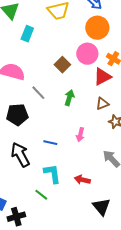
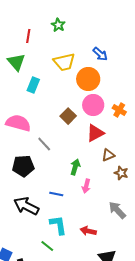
orange circle: (97, 28) -> (88, 79), moved
red triangle: (102, 77) -> (95, 133), moved
green arrow: (69, 98) -> (75, 167), moved
black arrow: (20, 155) -> (26, 206), turned -35

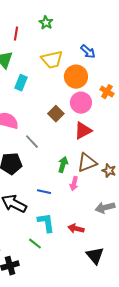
orange cross: (119, 110) -> (107, 92), moved
brown triangle: (108, 155) -> (87, 163), moved, size x1.5
gray arrow: (117, 210) -> (105, 208), turned -60

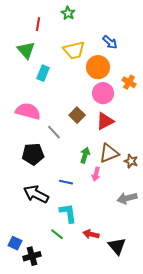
brown square: (56, 114) -> (77, 115), moved
red arrow: (76, 229) -> (91, 234), moved

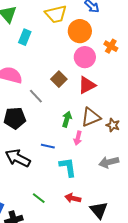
cyan L-shape: (68, 213) -> (68, 167), moved

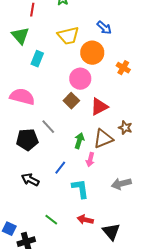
pink circle: (85, 57) -> (80, 79), moved
gray line: (36, 96) -> (48, 127), moved
brown star: (113, 125) -> (125, 128), moved
blue line: (48, 146) -> (60, 168), turned -64
black arrow: (18, 158) -> (30, 180), size x0.7

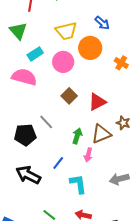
cyan rectangle: (37, 59) -> (35, 54), turned 35
pink circle: (80, 79) -> (63, 62), moved
pink semicircle: (22, 97) -> (24, 77), moved
black arrow: (30, 180) -> (28, 175), size x1.4

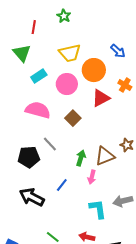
blue arrow: (102, 23) -> (118, 51), moved
pink semicircle: (24, 77) -> (38, 110), moved
red triangle: (97, 102) -> (101, 98), moved
cyan L-shape: (78, 184) -> (98, 209), moved

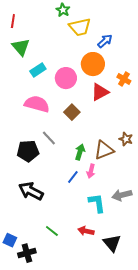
red line: (34, 27) -> (13, 21), moved
blue arrow: (118, 51) -> (105, 41), moved, turned -84
yellow trapezoid: (70, 53) -> (80, 27), moved
blue line: (62, 185) -> (73, 177), moved

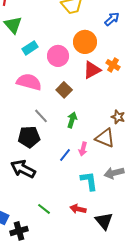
blue arrow: (105, 41) -> (112, 19), moved
orange cross: (124, 79) -> (113, 65), moved
brown triangle: (104, 150) -> (105, 138), moved, turned 45
black pentagon: (28, 151) -> (29, 137), moved
green arrow: (80, 152) -> (72, 120), moved

